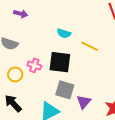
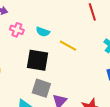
pink cross: (34, 65) -> (17, 30), moved

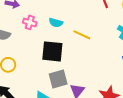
gray square: (41, 88) -> (58, 79), turned -30

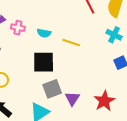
pink cross: (30, 22) -> (18, 28), moved

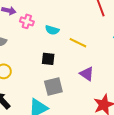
black square: (44, 62) -> (48, 59), size x0.6
purple triangle: (72, 99) -> (87, 74), moved, turned -35

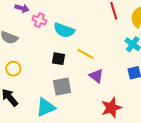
cyan semicircle: (52, 30) -> (64, 30), size x1.5
yellow line: (78, 43) -> (86, 54), moved

